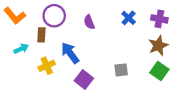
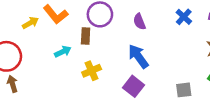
blue arrow: (70, 53) -> (138, 56), moved
gray square: (121, 70) -> (184, 90), moved

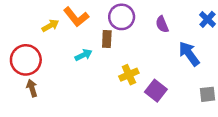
blue arrow: (138, 56) -> (189, 54), moved
yellow cross: (92, 71) -> (129, 75), moved

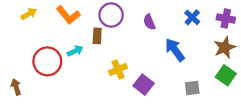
yellow arrow: (50, 26) -> (29, 14), moved
red circle: (26, 60) -> (47, 61), moved
brown arrow: (32, 88) -> (16, 87), moved

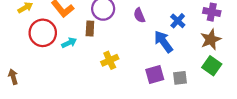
blue cross: (192, 17) -> (178, 21), moved
red circle: (47, 61) -> (43, 33), moved
purple square: (144, 85) -> (155, 75), moved, turned 36

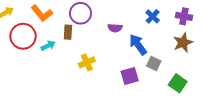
purple semicircle: (139, 15) -> (115, 28), moved, turned -64
blue cross: (178, 21) -> (153, 16), moved
green square: (212, 66) -> (178, 83), moved
gray square: (180, 78) -> (154, 63), moved, turned 32

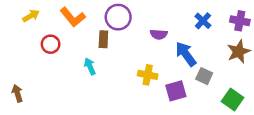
red circle: (23, 36) -> (51, 44), size x0.6
cyan arrow: (48, 46) -> (90, 66), moved, turned -88
yellow cross: (87, 62) -> (148, 75), moved, turned 35

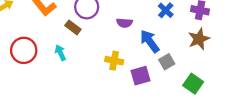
brown rectangle: (103, 39) -> (73, 27), turned -56
red circle: (51, 44) -> (24, 50), moved, size x1.5
gray square: (204, 76) -> (167, 62), turned 35

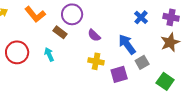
purple semicircle: (124, 23) -> (94, 35), moved, turned 40

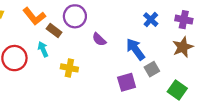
brown rectangle: (60, 32) -> (54, 31), moved
cyan arrow: (49, 54) -> (43, 49), moved
yellow cross: (96, 61) -> (69, 68), moved

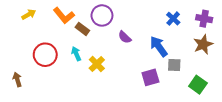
cyan arrow: (43, 49) -> (76, 54), moved
yellow cross: (69, 68) -> (97, 64), turned 35
gray square: (152, 69) -> (174, 65), turned 32

